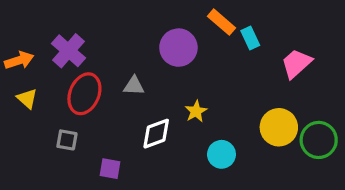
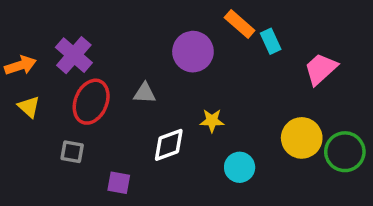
yellow star: (196, 111) -> (212, 121), turned 30

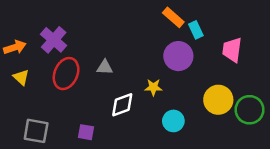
purple circle: (193, 52) -> (178, 56), moved
pink trapezoid: (321, 69) -> (232, 50), turned -40
gray square: (72, 152) -> (36, 131), moved, size x1.5

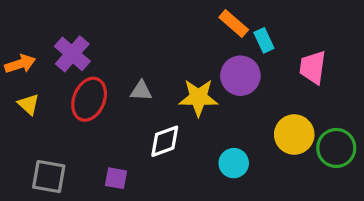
yellow star: (153, 87) -> (198, 98), moved, size x1.6

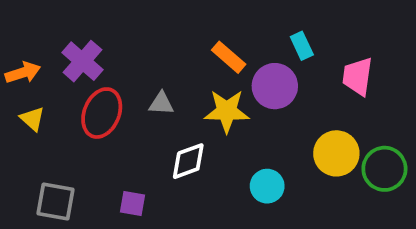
orange rectangle: (234, 24) -> (229, 57), moved

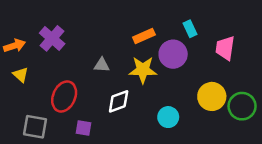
orange rectangle: (229, 57) -> (144, 36), turned -65
red ellipse: (102, 113) -> (64, 96), moved

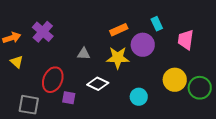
white diamond: (119, 101) -> (98, 84), turned 45
purple square: (83, 128) -> (69, 98), moved

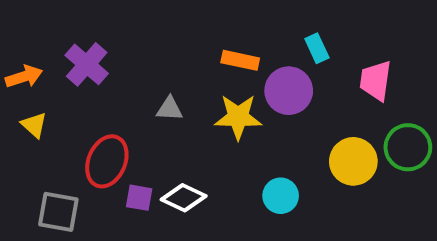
orange rectangle: (119, 30) -> (240, 60), turned 36
white diamond: (98, 84) -> (184, 198), moved
green circle: (200, 88) -> (408, 147), moved

